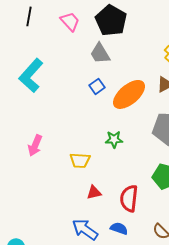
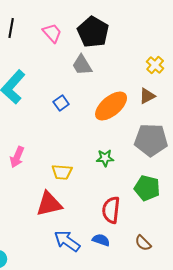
blue square: (97, 86) -> (61, 103), moved
green star: (114, 139) -> (105, 158), moved
red triangle: (94, 192) -> (49, 204), moved, size x1.8

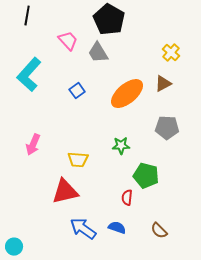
pink trapezoid: (52, 33) -> (68, 41), moved
gray pentagon: (151, 140) -> (167, 128), size x0.7
green pentagon: (147, 188) -> (146, 176), moved
red semicircle: (111, 210) -> (127, 198), size x0.6

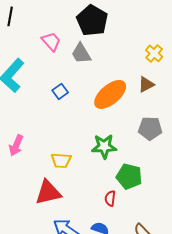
green star: (121, 146) -> (104, 146), size x1.4

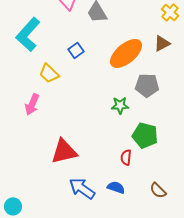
gray pentagon: (150, 128) -> (147, 85), moved
green star: (104, 146) -> (120, 105), size x0.7
yellow trapezoid: (61, 160) -> (49, 73), moved, turned 40

